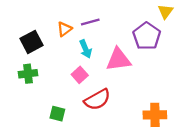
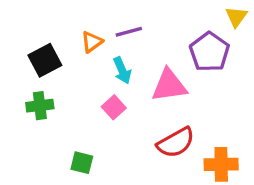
red semicircle: (97, 100) -> (176, 143), moved

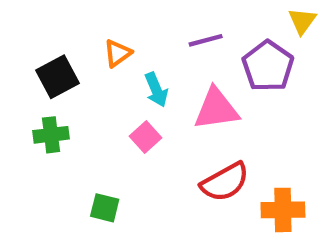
purple line: (129, 32) -> (206, 40), moved

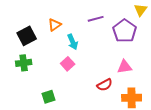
pink triangle: (216, 109) -> (125, 67), moved, size x0.7
red semicircle: (225, 182) -> (105, 85), size x0.7
green square: (105, 208) -> (49, 97), turned -32

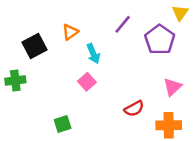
purple line: (96, 19) -> (123, 24), turned -35
green cross: (24, 63) -> (15, 80), moved
pink triangle: (125, 67) -> (172, 87), moved, turned -35

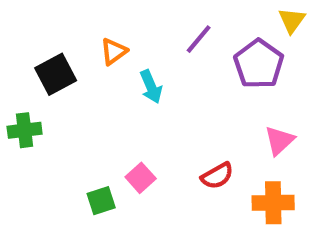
pink square: (87, 82) -> (141, 178), moved

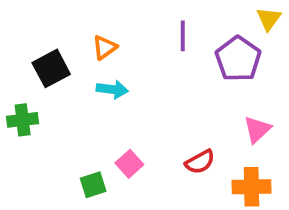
purple line: (199, 39) -> (183, 36), turned -40
cyan arrow: (151, 87) -> (112, 89), moved, turned -60

